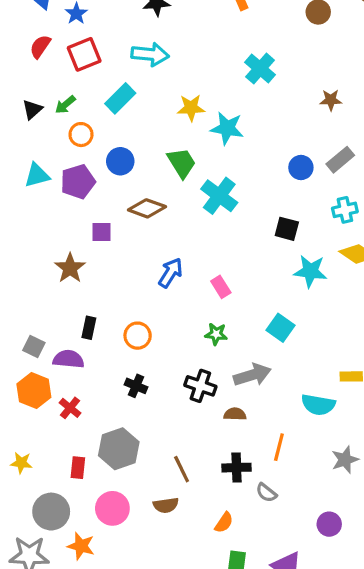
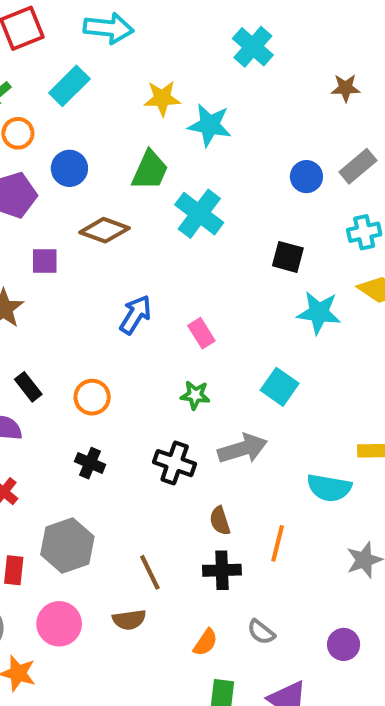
green trapezoid: (182, 163) -> (150, 170), turned 56
black rectangle: (89, 328) -> (28, 387), turned -50
brown semicircle: (235, 414) -> (220, 521), moved, turned -110
gray semicircle: (266, 493) -> (261, 632), moved

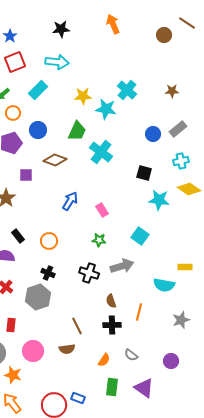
cyan cross: (253, 47) -> (127, 90), moved
gray hexagon: (67, 545) -> (38, 297), moved

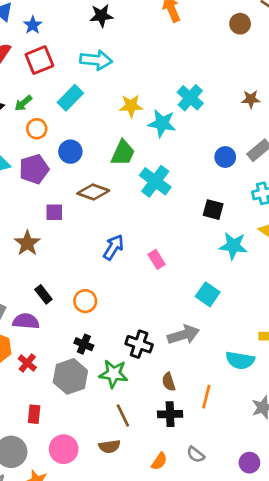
green star: (99, 240) -> (113, 374), moved, size x1.5

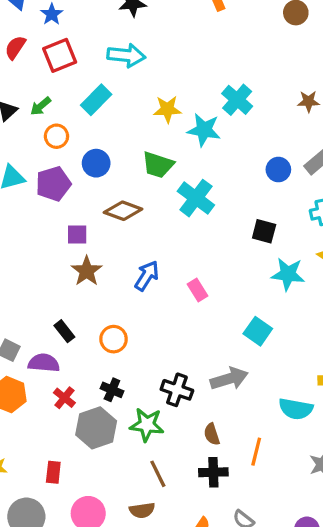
green trapezoid: (123, 153) -> (158, 165), turned 84
brown star: (27, 243) -> (87, 271), moved
red cross: (27, 363) -> (64, 398), moved

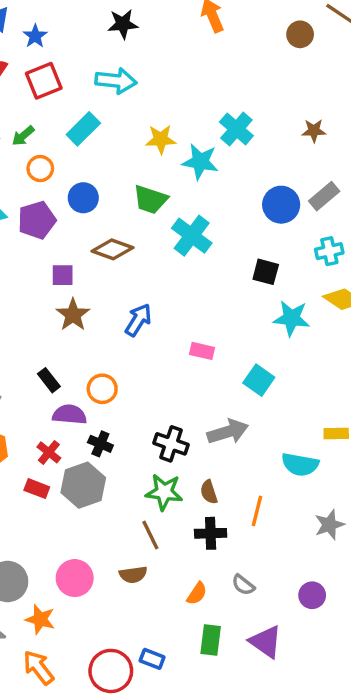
blue circle: (278, 170) -> (281, 205), size x1.4
pink rectangle: (198, 290) -> (202, 351), moved, turned -45
purple semicircle: (44, 363) -> (70, 415), moved
green star: (147, 425) -> (164, 492), moved
red rectangle: (53, 472) -> (37, 489), moved, turned -75

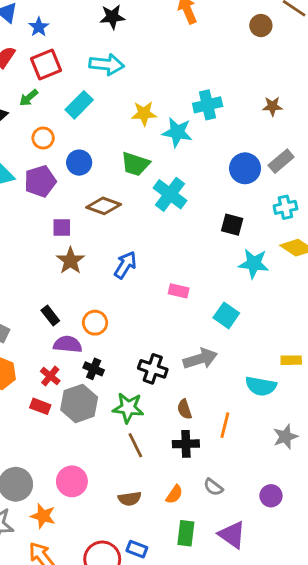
cyan cross: (236, 129) -> (208, 105), turned 36
green arrow: (23, 136) -> (29, 98), moved
green star: (164, 492) -> (128, 408), moved
brown semicircle: (133, 575) -> (130, 499), moved

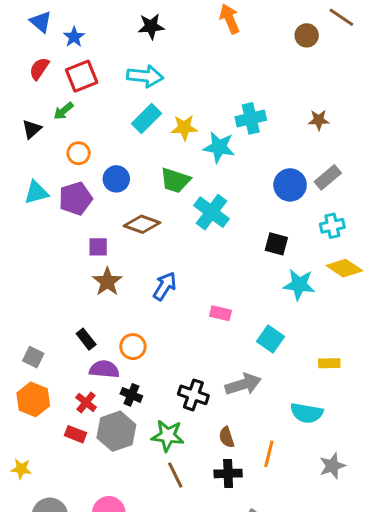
cyan rectangle: (79, 105) -> (147, 118), moved
yellow rectangle: (291, 360) -> (329, 363), moved

